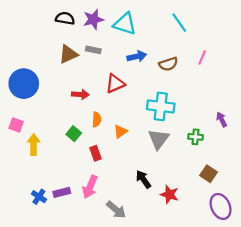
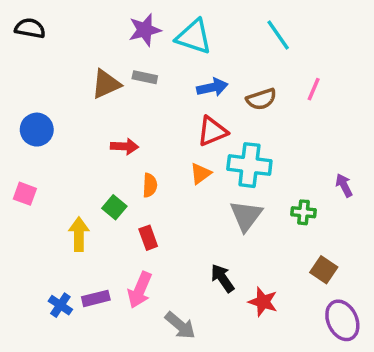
black semicircle: (65, 18) -> (30, 28), moved
blue circle: (24, 84) -> (37, 130), size x0.7
red triangle: (115, 84) -> (212, 131), moved
orange triangle: (120, 131) -> (201, 173), moved
yellow arrow: (34, 144) -> (79, 234), moved

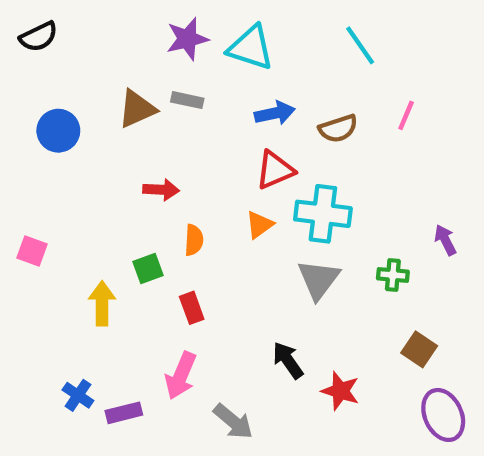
black semicircle: (30, 28) -> (39, 37), turned 144
blue circle: (37, 130) -> (58, 131), moved
green square: (114, 207) -> (148, 268), turned 30
purple rectangle: (96, 298) -> (124, 413), moved

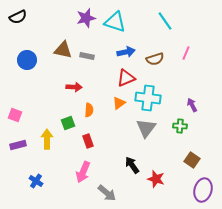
gray rectangle: (187, 100) -> (87, 56), moved
brown triangle: (137, 109) -> (63, 50), turned 36
purple arrow: (445, 240) -> (192, 105), moved
purple rectangle: (124, 413) -> (18, 145), moved
purple ellipse: (443, 415) -> (203, 190), turned 40

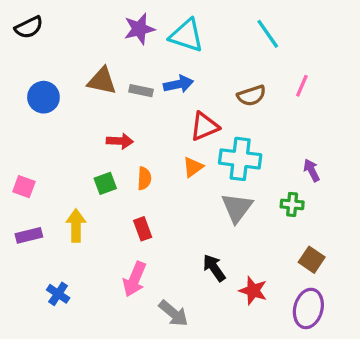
blue arrow: (126, 52) -> (178, 84), moved
green square: (68, 123) -> (105, 183), moved
purple ellipse: (203, 190) -> (308, 308), moved

